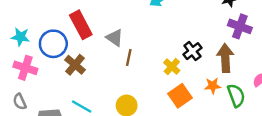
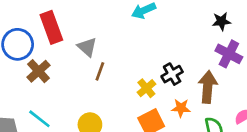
orange star: (213, 86) -> (181, 108), moved

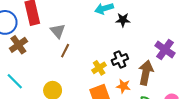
black star: (221, 21) -> (123, 20), moved

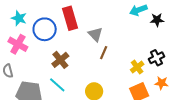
brown cross: (18, 45) -> (60, 60), moved

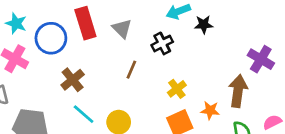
gray triangle: (95, 34) -> (122, 28), moved
black cross: (156, 58) -> (162, 43), moved
cyan line: (57, 85) -> (84, 114), moved

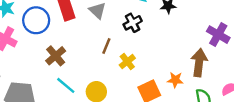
yellow cross: (177, 89) -> (127, 62), moved

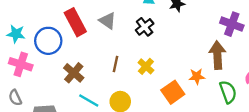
brown line: (106, 46) -> (116, 64), moved

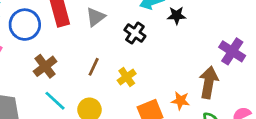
gray triangle: (108, 21) -> (95, 17), turned 36
black cross: (145, 27) -> (135, 33), turned -30

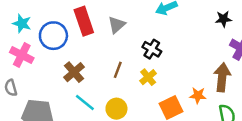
black star: (177, 15) -> (223, 19), moved
black cross: (135, 33) -> (152, 49), moved

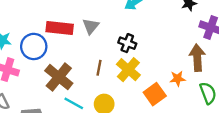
red rectangle: (84, 21) -> (60, 28), turned -55
brown cross: (74, 72) -> (59, 77), size x1.4
yellow cross: (148, 77) -> (128, 70), size x1.5

